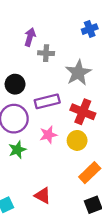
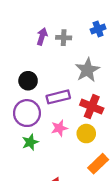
gray cross: (46, 53) -> (64, 38), moved

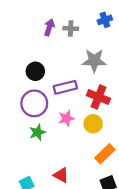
gray star: (87, 70) -> (94, 61), turned 30

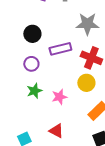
purple circle: (34, 103) -> (31, 64), size x0.6
pink star: (66, 118) -> (59, 97), moved

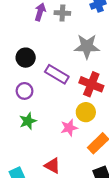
purple rectangle: (60, 49) -> (57, 74), turned 45
pink star: (59, 97) -> (69, 128), moved

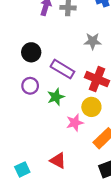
gray star: (87, 46) -> (93, 41), size x0.7
green star: (28, 121) -> (56, 97), moved

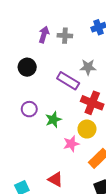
black circle: (31, 52) -> (27, 67), moved
purple rectangle: (62, 69) -> (68, 81), moved

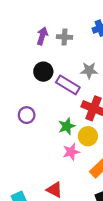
black circle: (27, 67) -> (43, 72), moved
green star: (53, 120) -> (67, 126), moved

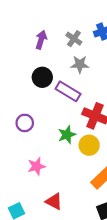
gray cross: (64, 37) -> (74, 39), moved, turned 32
gray star: (89, 70) -> (80, 64), moved
pink star: (71, 152) -> (36, 166), moved

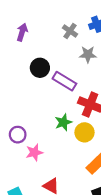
purple arrow: (41, 40) -> (22, 32), moved
gray star: (80, 64) -> (88, 54), moved
purple circle: (25, 123) -> (18, 135), moved

